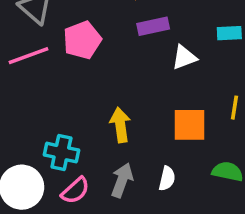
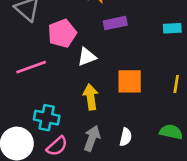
pink line: (29, 56) -> (31, 67), moved
white triangle: (184, 57) -> (87, 57), moved
orange square: (189, 125) -> (130, 81), moved

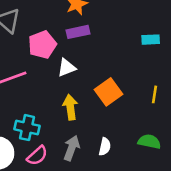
purple rectangle: (115, 23) -> (78, 32), moved
orange square: (130, 81) -> (109, 92), turned -36

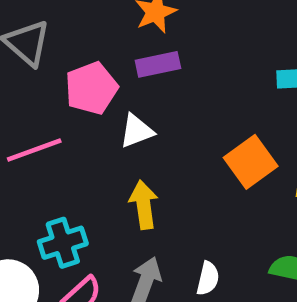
orange square: (109, 92) -> (251, 162), moved
cyan cross: (27, 128) -> (63, 243), turned -30

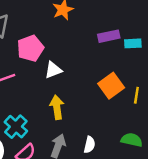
purple rectangle: (158, 64) -> (109, 36), moved
cyan cross: (63, 243) -> (16, 127), turned -30

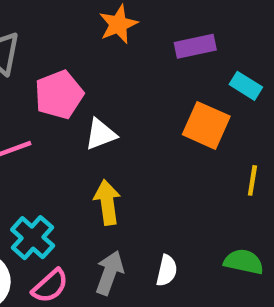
purple rectangle: (109, 36) -> (195, 46), moved
cyan rectangle: (133, 43) -> (246, 86), turned 35
orange square: (111, 86) -> (206, 125), moved, turned -30

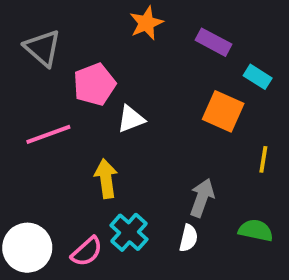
purple rectangle: (195, 46) -> (213, 42), turned 40
yellow arrow: (107, 202) -> (106, 179), moved
cyan cross: (33, 238) -> (129, 232), moved
gray arrow: (109, 273) -> (202, 198), moved

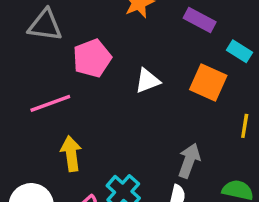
gray triangle: (43, 48) -> (45, 25), turned -33
white triangle: (131, 119) -> (147, 81), moved
yellow arrow: (106, 179) -> (71, 154), moved

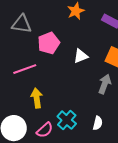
gray arrow: (189, 161) -> (105, 84), moved

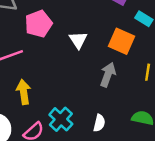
white triangle: (81, 56) -> (78, 40), turned -42

